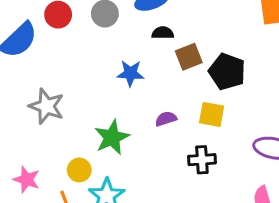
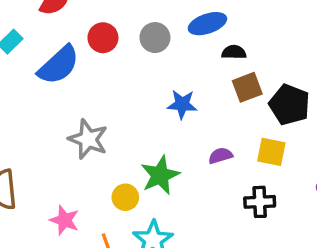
black semicircle: (163, 33) -> (234, 52), moved
yellow circle: (79, 170) -> (125, 197), moved

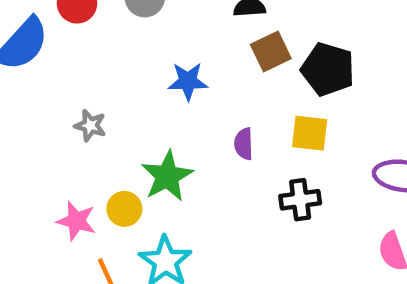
gray star: (88, 139) -> (90, 126), moved, size x0.6
purple semicircle: (220, 156) -> (244, 144), turned -70
pink star: (64, 220) -> (76, 221), moved

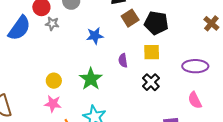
gray star: (90, 126) -> (52, 24), moved
black cross: (300, 200) -> (151, 82), turned -30
yellow circle: (124, 209) -> (54, 81), moved

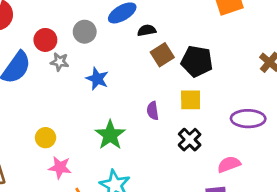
blue star: (95, 36) -> (97, 79), moved, turned 30
yellow circle: (54, 81) -> (46, 138), moved
pink semicircle: (195, 100) -> (229, 164), moved, turned 96

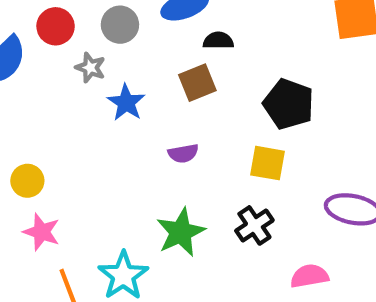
brown square: (162, 55) -> (197, 83), moved
gray star: (59, 62) -> (90, 68), moved
purple semicircle: (153, 111) -> (183, 153), moved, turned -102
green star: (110, 135) -> (181, 232), moved

